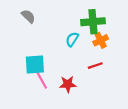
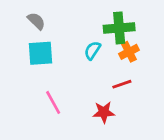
cyan square: (35, 64) -> (40, 53), moved
red star: (68, 84) -> (104, 112), moved

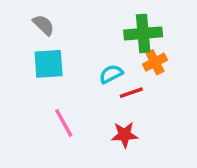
cyan semicircle: (92, 50) -> (111, 74), moved, turned 30
red line: (122, 84) -> (131, 93), moved

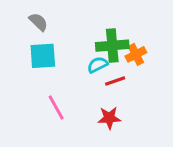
green cross: (143, 33) -> (112, 46), moved

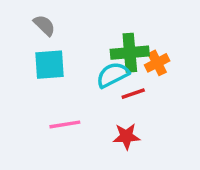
cyan semicircle: (97, 65) -> (113, 75), size x1.4
pink line: (56, 108) -> (65, 124), turned -70

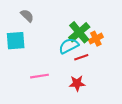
green cross: (130, 53) -> (79, 32), turned -35
cyan square: (49, 65) -> (16, 41), moved

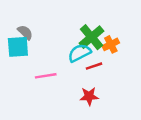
gray semicircle: (27, 16) -> (25, 32), moved
pink line: (40, 76) -> (46, 76), moved

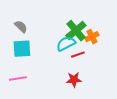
cyan square: (18, 47) -> (22, 49), moved
pink line: (46, 76) -> (18, 79), moved

